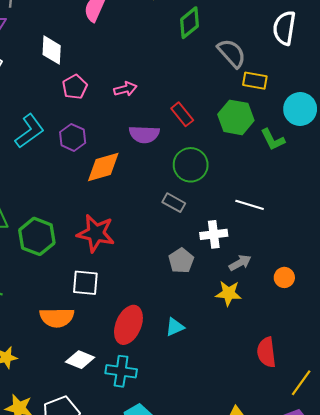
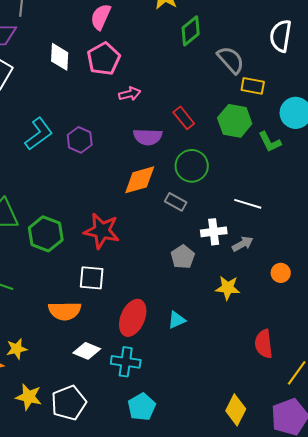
pink pentagon: (75, 87) -> (104, 59), moved, size x1.4
orange diamond: (103, 167) -> (140, 180), moved
gray arrow: (240, 263) -> (243, 244), moved

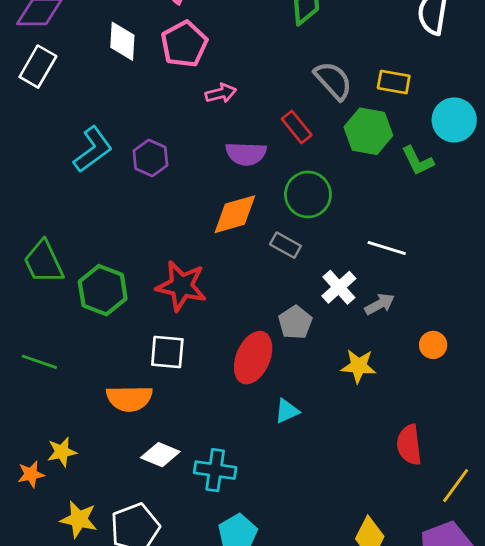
gray semicircle: (231, 60) -> (333, 81), moved
white cross: (214, 232) -> (339, 287), turned -35
red ellipse: (133, 318) -> (253, 358), moved

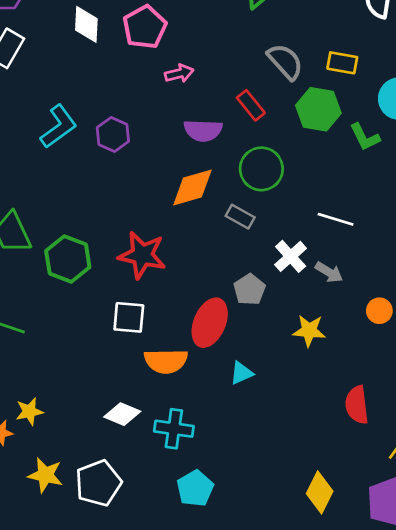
gray arrow: (380, 304) -> (329, 272), turned 60
orange semicircle: (129, 398) -> (166, 361), moved

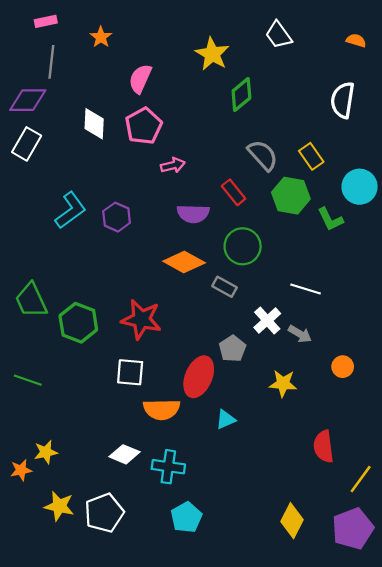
yellow rectangle: (342, 63) -> (311, 156), turned 45
orange diamond: (192, 187) -> (184, 262), turned 45

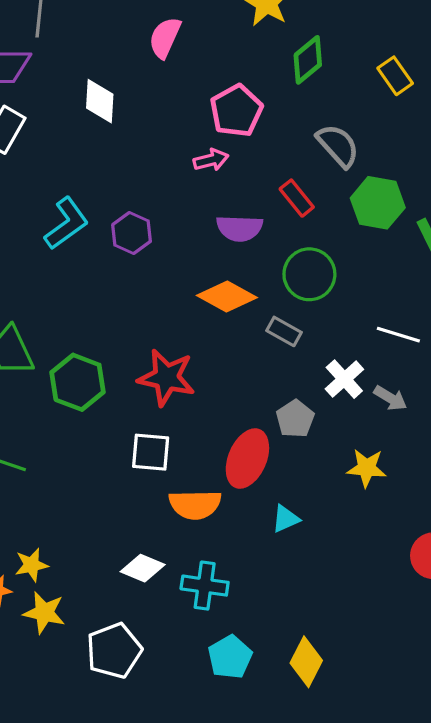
pink pentagon: (144, 126) -> (236, 111), moved
yellow rectangle: (311, 156) -> (395, 76), moved
yellow star: (59, 506) -> (44, 613), moved
yellow diamond: (292, 521) -> (306, 662), moved

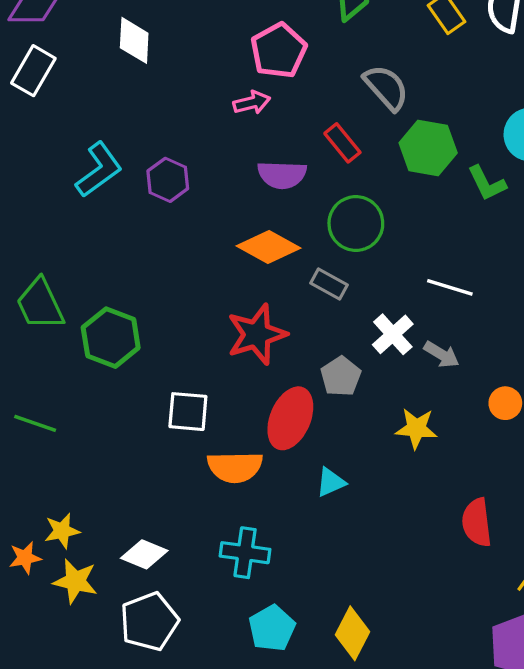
red star: (166, 378) -> (257, 334), moved, turned -30
white diamond: (143, 568) -> (144, 554), moved

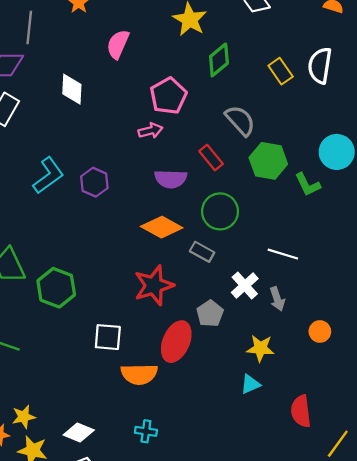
gray arrow: (442, 355) -> (277, 299), turned 40
cyan triangle: (331, 482) -> (250, 384), moved
cyan cross: (245, 553) -> (146, 431), size x0.7

